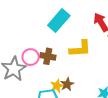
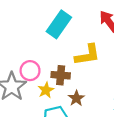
brown cross: (48, 56) -> (61, 75), moved
yellow star: (57, 86) -> (46, 90), moved

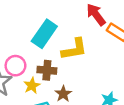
cyan rectangle: (59, 24) -> (44, 34), moved

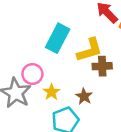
brown cross: (47, 70) -> (102, 66), moved

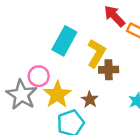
yellow L-shape: (90, 50) -> (96, 53), turned -44
yellow star: (51, 92) -> (57, 95), size x1.6

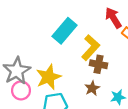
pink circle: (39, 76) -> (21, 90), moved
brown star: (90, 99) -> (92, 88), moved

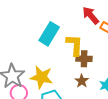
yellow L-shape: (91, 48) -> (75, 45), turned -30
yellow star: (49, 77) -> (41, 77), turned -30

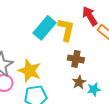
yellow L-shape: (75, 45) -> (66, 30), moved
brown star: (82, 81) -> (79, 82), moved

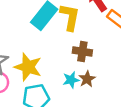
cyan star: (94, 89) -> (71, 80), moved

